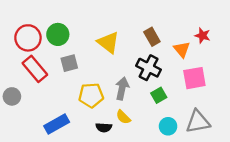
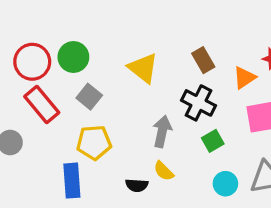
orange triangle: (182, 49) -> (244, 78), turned 36
gray square: (69, 63) -> (89, 97), turned -36
yellow pentagon: (91, 95) -> (94, 143), moved
blue rectangle: (57, 124) -> (72, 181), turned -65

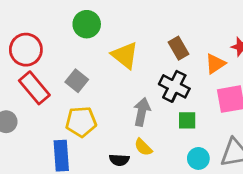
green circle: (73, 57) -> (87, 24), moved
green square: (213, 141) -> (187, 120), turned 30

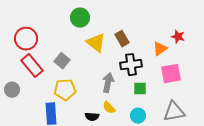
green circle: (87, 24) -> (80, 18), moved
brown rectangle: (179, 48) -> (122, 39), moved
black cross: (174, 86) -> (131, 65), turned -35
cyan circle: (198, 158) -> (138, 116), moved

